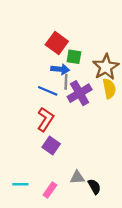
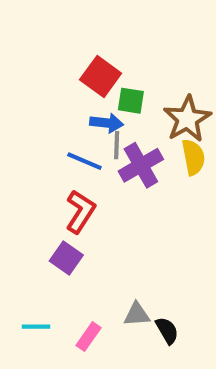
purple square: (51, 146) -> (66, 258), moved

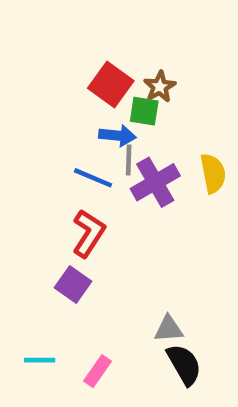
brown star: (187, 119) -> (160, 87), moved, size x0.6
gray triangle: (137, 314) -> (169, 329), moved
black semicircle: (167, 331) -> (184, 364), size x1.4

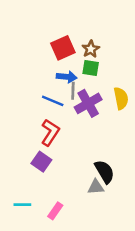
red square: (111, 84) -> (63, 48), turned 30
green square: (144, 111) -> (91, 68), moved
black semicircle: (184, 364) -> (105, 172), moved

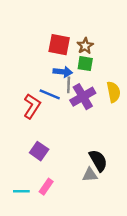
red square: (63, 48) -> (59, 45), turned 35
red L-shape: (50, 132) -> (32, 106), moved
pink rectangle: (55, 211) -> (46, 187), moved

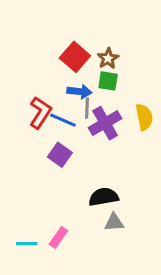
red square: (59, 45) -> (75, 57), turned 30
red L-shape: (32, 106) -> (40, 113), moved
purple square: (39, 151) -> (60, 155), moved
black semicircle: (98, 161) -> (104, 197), moved, turned -70

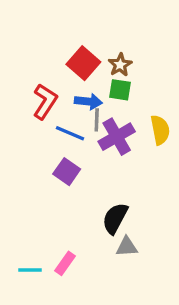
red L-shape: (40, 113) -> (45, 102), moved
black semicircle: (104, 197) -> (115, 218), turned -52

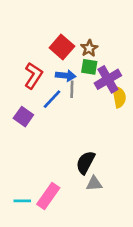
blue line: (70, 133) -> (52, 99), turned -70
purple cross: (117, 137) -> (108, 79), moved
purple square: (67, 172) -> (23, 117), moved
pink rectangle: (65, 263) -> (48, 196), size x1.5

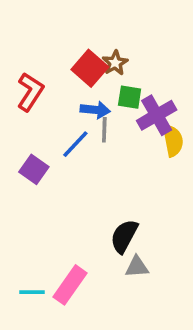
brown star: (89, 48) -> (115, 63), moved
red L-shape: (33, 76) -> (30, 92), moved

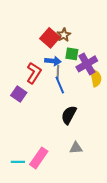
red L-shape: (30, 92) -> (34, 73), moved
blue line: (75, 144) -> (60, 85), moved, turned -66
black semicircle: (124, 236) -> (69, 115), moved

